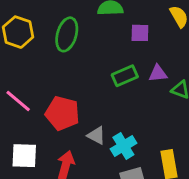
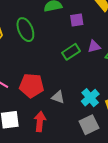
green ellipse: (67, 34) -> (25, 30), turned -30
cyan cross: (123, 146) -> (90, 98), moved

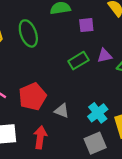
red pentagon: (32, 86) -> (33, 97), turned -30

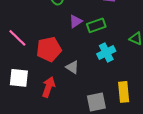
purple triangle: (105, 56) -> (76, 21), moved, turned -32
cyan cross: (98, 113) -> (106, 53), moved

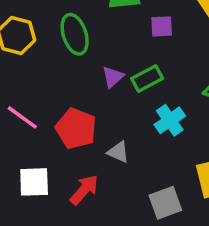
red pentagon: (49, 49) -> (76, 128), turned -30
red arrow: (48, 87) -> (84, 190), turned 30

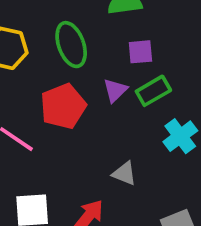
purple square: (162, 26) -> (140, 52), moved
red pentagon: (76, 128) -> (63, 106), moved, turned 30

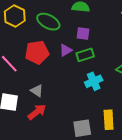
green ellipse: (71, 45) -> (48, 22), turned -55
gray triangle: (124, 173) -> (37, 91), moved

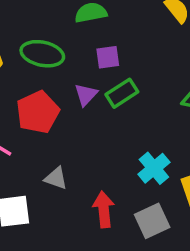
cyan cross: (94, 81) -> (154, 168), moved
red arrow: (37, 112) -> (104, 210), moved, turned -42

